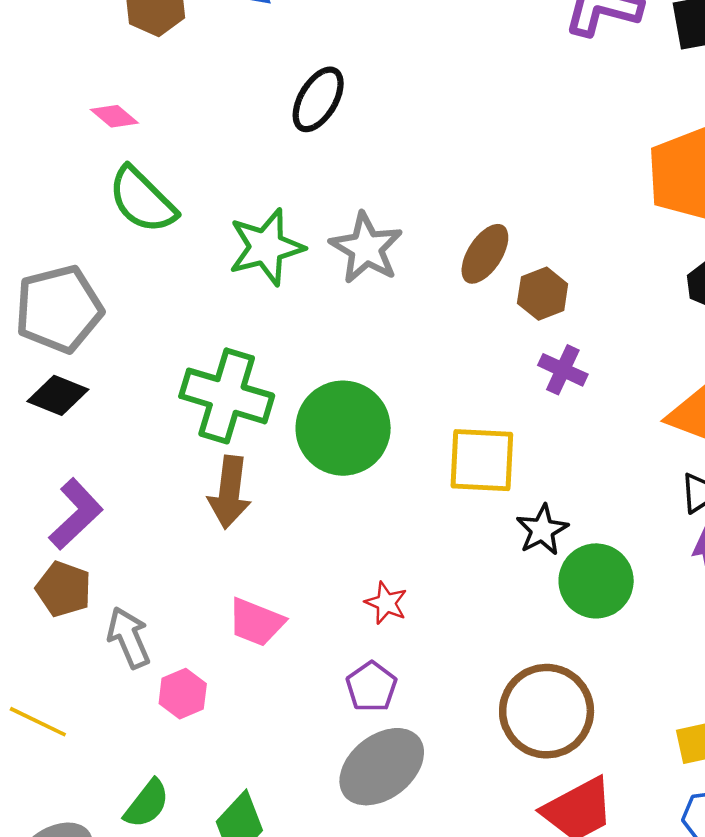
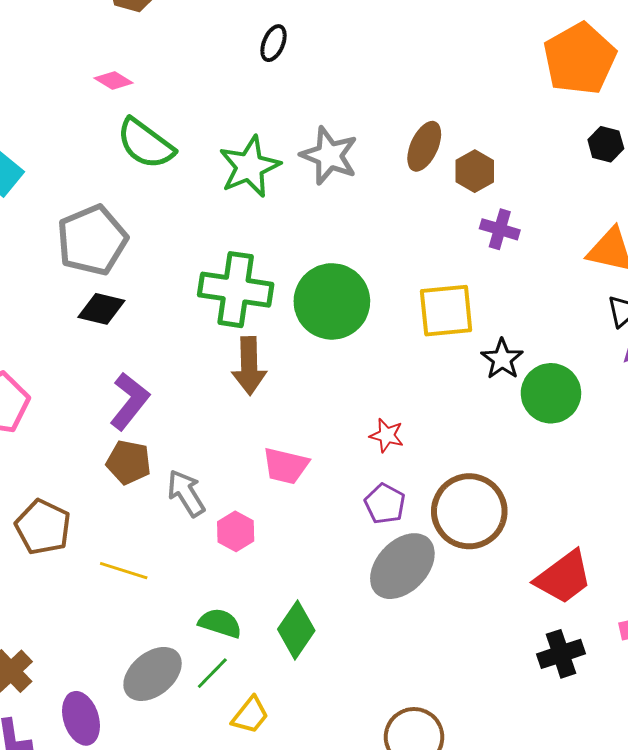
black ellipse: (318, 99) -> (274, 43), size x0.7
brown circle: (547, 711) -> (469, 511), moved
green semicircle: (147, 804) -> (220, 623), turned -102

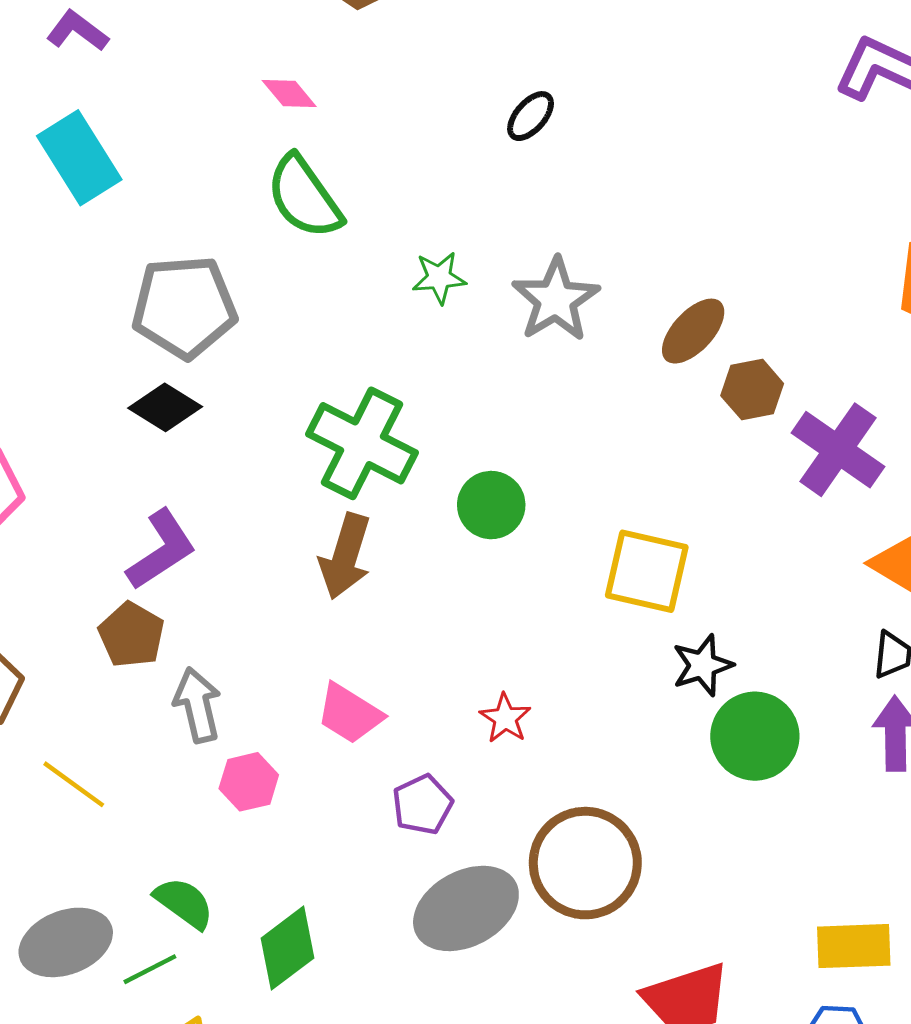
green star: (250, 167) -> (439, 278), size x0.6
purple cross: (500, 229) -> (838, 450), moved, size x1.6
green circle: (332, 301) -> (491, 505), size x0.6
purple pentagon: (385, 504) -> (422, 805), moved

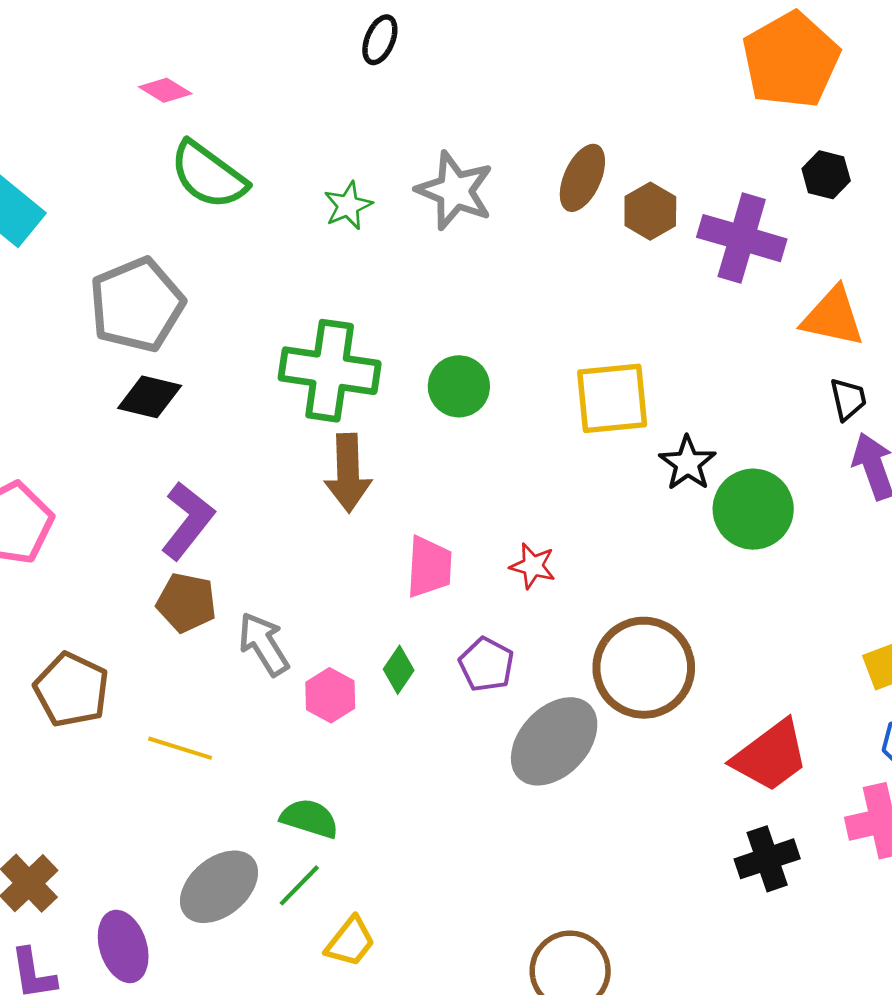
pink trapezoid: (349, 714) -> (429, 567), moved, turned -100
green diamond: (287, 948) -> (399, 670), moved, size x0.6

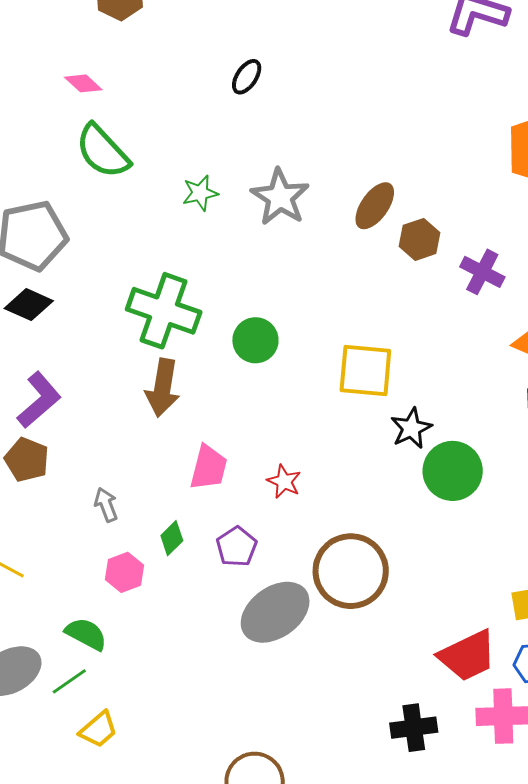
purple cross: (742, 238) -> (482, 272), size x0.7
gray arrow: (264, 644) -> (106, 505), moved, size x0.7
pink hexagon: (330, 695) -> (124, 572), moved
red trapezoid: (770, 756) -> (468, 656), moved

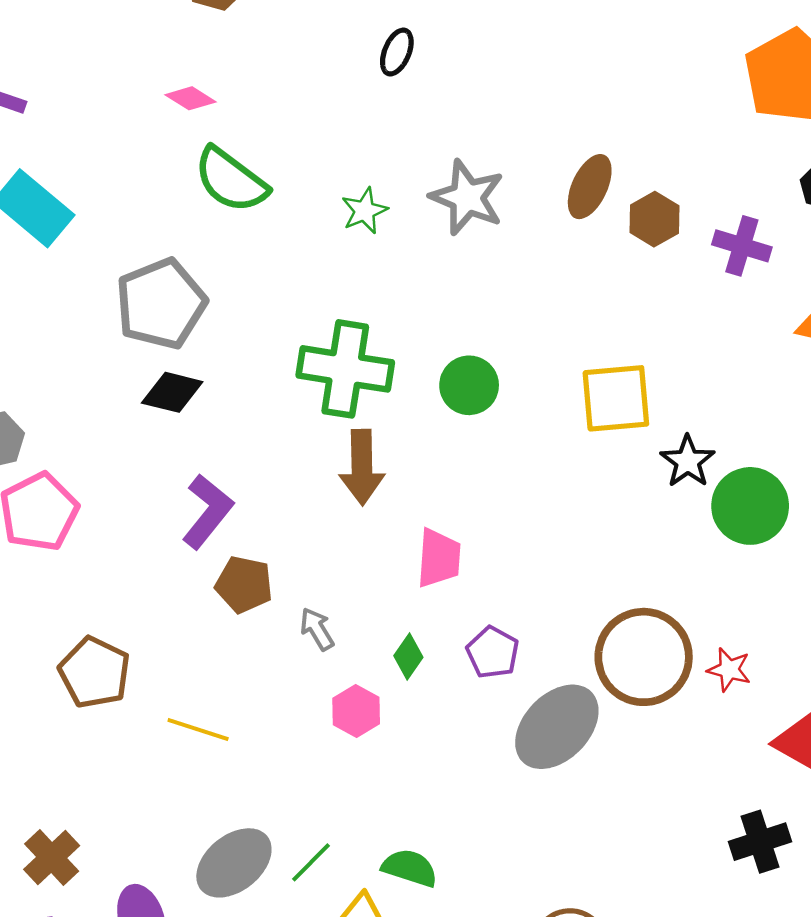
brown pentagon: (27, 460) -> (244, 585), moved
red star: (284, 481) -> (729, 670), moved
green semicircle: (86, 634) -> (410, 868), moved

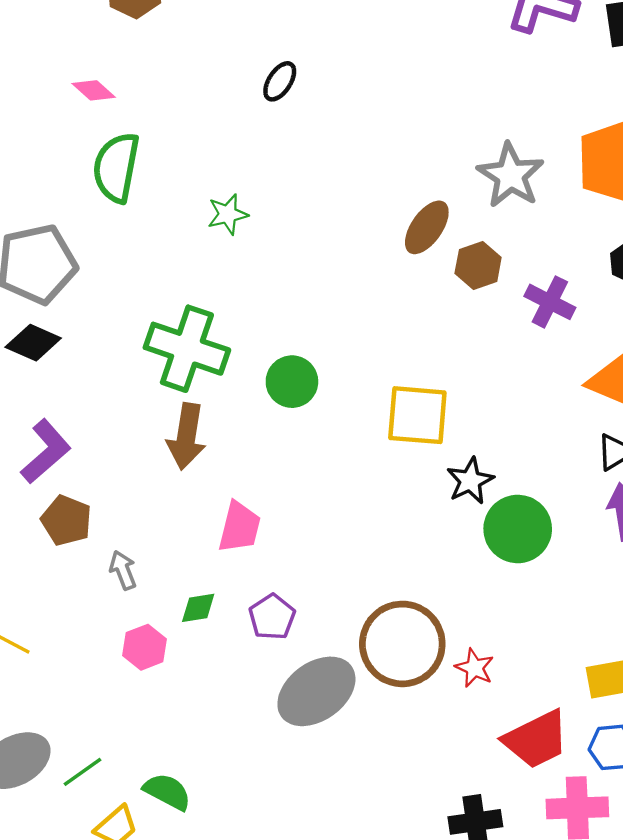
green semicircle: (231, 180) -> (116, 167), turned 54
gray star: (467, 197) -> (511, 175), moved
green diamond: (408, 656) -> (198, 608), turned 36

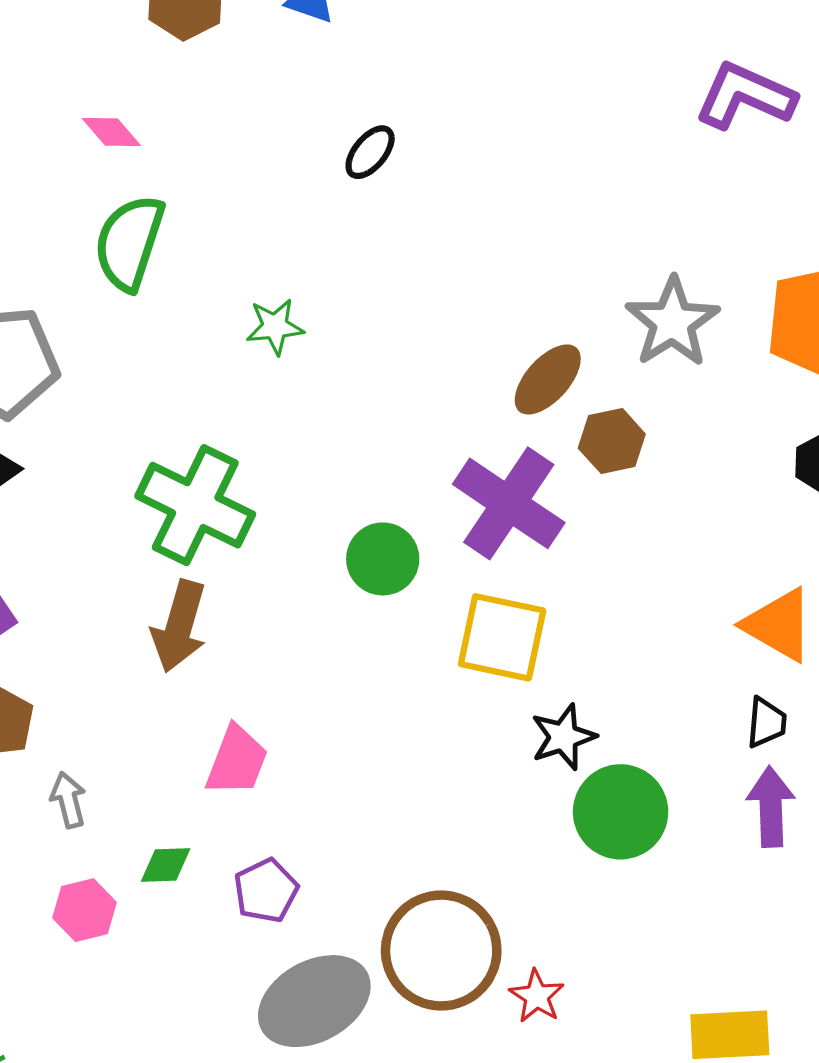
purple cross: (550, 302) -> (509, 503), moved, size x1.6
green circle: (292, 382) -> (383, 559), moved

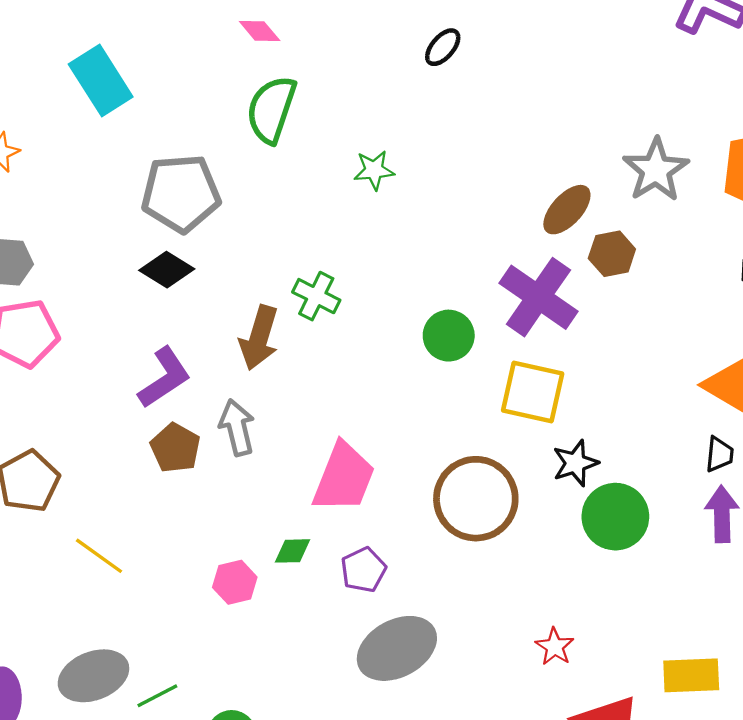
green cross: (195, 505) -> (316, 296), size x0.6
brown arrow: (179, 626) -> (259, 338), moved
pink trapezoid: (237, 761) -> (344, 477), size x1.4
gray arrow: (68, 800) -> (237, 428), moved, size x1.4
brown circle: (441, 951) -> (476, 499), moved

